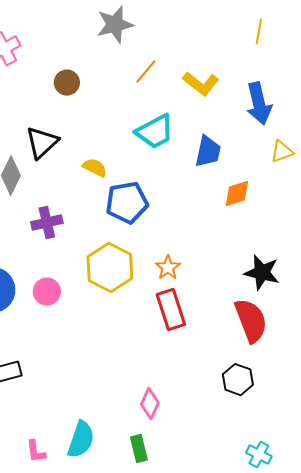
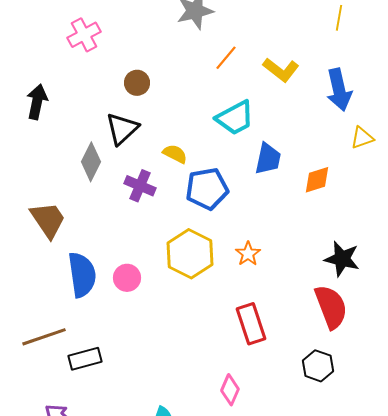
brown circle: (67, 83) -> (137, 83), moved
blue trapezoid: (208, 152) -> (268, 159), moved
purple cross: (47, 223) -> (140, 186), moved, turned 36
red rectangle: (171, 310) -> (251, 324), moved

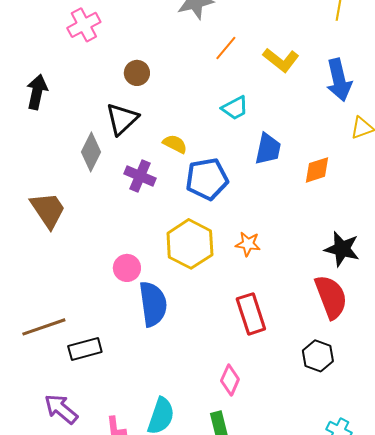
cyan trapezoid: (235, 118) -> (235, 108), size x0.7
orange star: (248, 254) -> (248, 244), turned -30
blue semicircle: (82, 275) -> (153, 304), moved

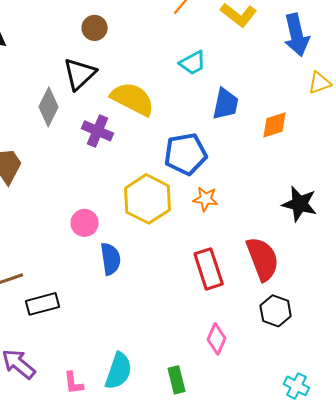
yellow semicircle: (175, 144) -> (133, 99), size x1.8
blue pentagon: (207, 179) -> (186, 154), moved
red semicircle: (331, 297) -> (263, 259), moved
blue semicircle: (153, 304) -> (111, 259), size x0.7
pink diamond: (230, 380) -> (217, 339), moved

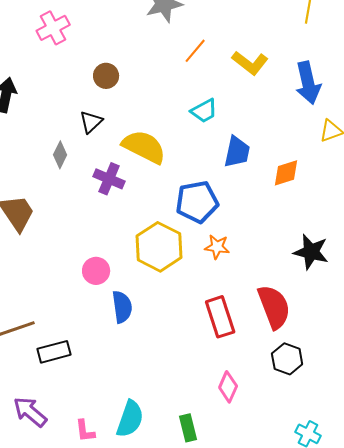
black triangle: (80, 74) -> (91, 122), size x0.7
gray diamond: (49, 107) -> (60, 155), size x0.7

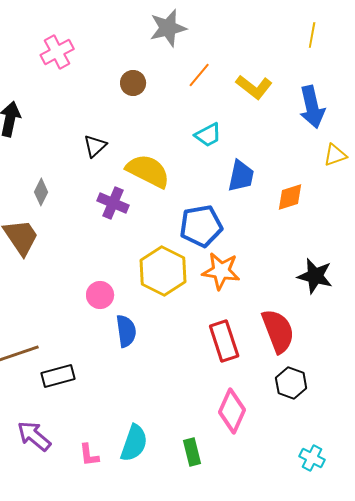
brown circle: (106, 76) -> (133, 83), moved
gray diamond: (60, 155) -> (41, 192), moved
orange star: (217, 247) -> (221, 271), size x1.5
pink diamond: (228, 387) -> (232, 411), size x1.4

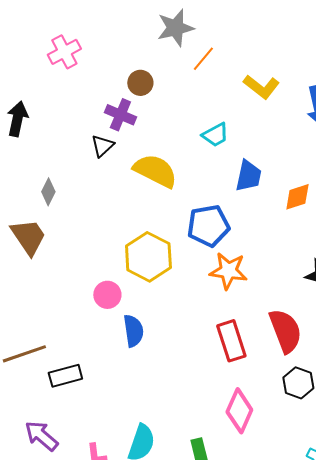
orange line: (199, 75) -> (203, 59), moved
purple cross: (113, 203) -> (120, 115), moved
yellow hexagon: (163, 271) -> (148, 257), moved

